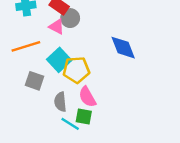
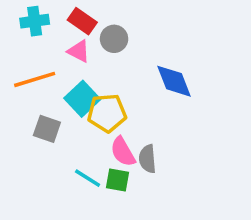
gray circle: (70, 18) -> (114, 39), moved
gray semicircle: (60, 102) -> (148, 159), moved
cyan line: (70, 124) -> (88, 178), moved

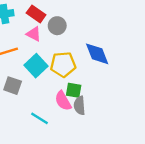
yellow pentagon: (107, 113) -> (63, 64), moved
green square: (118, 180) -> (74, 90), moved

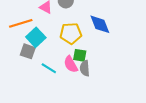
cyan square: (36, 66) -> (36, 37), moved
cyan line: (40, 118) -> (49, 68), moved

